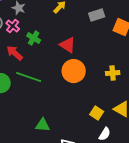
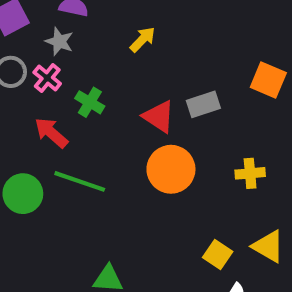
gray rectangle: (97, 15) -> (203, 104), moved

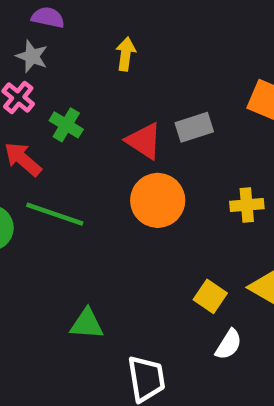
yellow arrow: (143, 39) -> (126, 54), turned -36

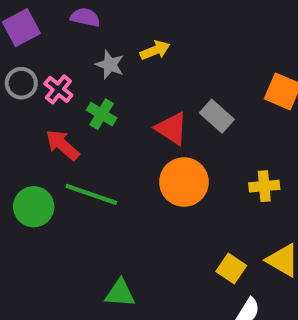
yellow arrow: (126, 54) -> (155, 50), turned 60
gray star: (32, 56) -> (110, 65), moved
gray rectangle: (194, 127) -> (217, 116), turned 60

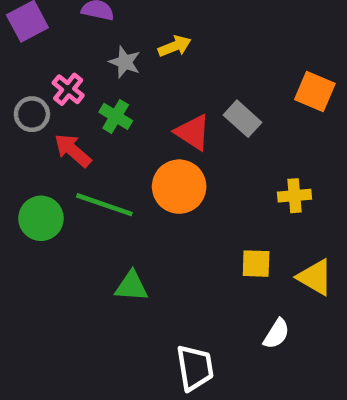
gray circle: (21, 83) -> (32, 114), moved
orange circle: (184, 182) -> (179, 187), moved
yellow square: (231, 268) -> (256, 264), moved, turned -32
green triangle: (120, 293) -> (132, 286), moved

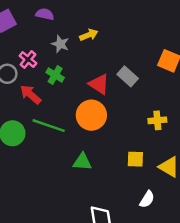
green triangle: (132, 286) -> (82, 162), moved

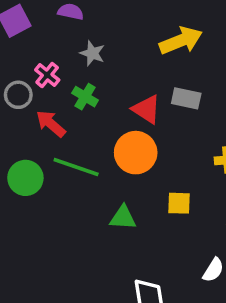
yellow arrow: (89, 35) -> (181, 41), moved, size x1.6
gray rectangle: (128, 76) -> (186, 98), turned -30
yellow square: (135, 159) -> (179, 203), moved

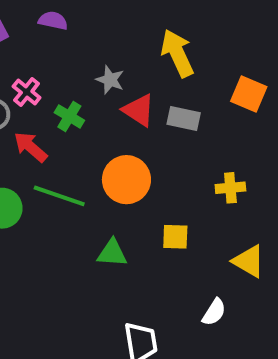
yellow arrow: (181, 41) -> (177, 53), turned -93
gray star: (92, 53) -> (110, 80), moved
red triangle: (146, 109) -> (139, 110), moved

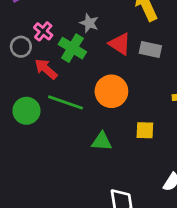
gray star: (110, 80) -> (89, 23), moved
green cross: (69, 116) -> (72, 48), size x1.4

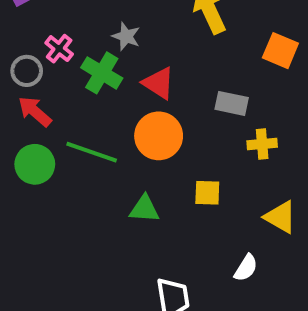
red triangle: (120, 44) -> (159, 83), moved
gray rectangle: (150, 49) -> (232, 103), moved
red arrow: (46, 69) -> (35, 112), moved

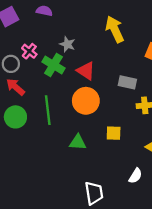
green line: (92, 152) -> (48, 110), turned 64

